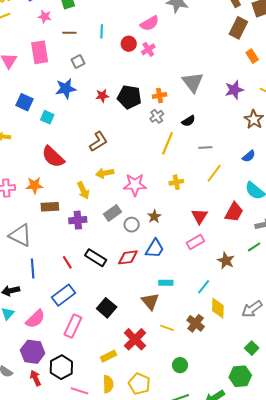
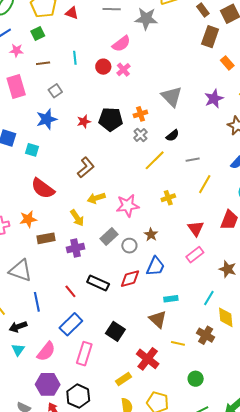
yellow line: (168, 143) -> (155, 160), turned 30

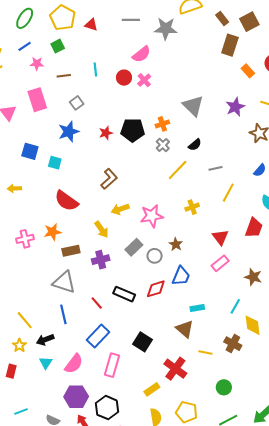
gray triangle: (20, 271) -> (64, 282), moved

